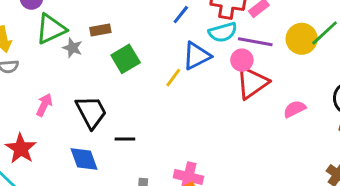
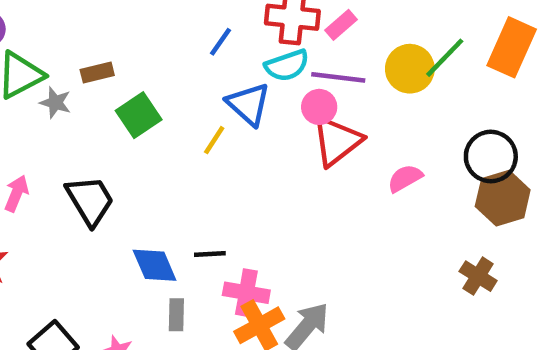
blue triangle: (197, 56) -> (248, 104), turned -48
black line: (125, 139) -> (210, 254), moved
blue diamond: (84, 159) -> (155, 265), moved

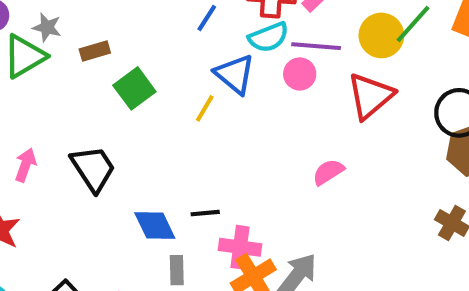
gray star: (55, 103) -> (47, 27), moved
red triangle: (337, 141) -> (370, 96), moved
pink semicircle: (405, 178) -> (328, 172), moved

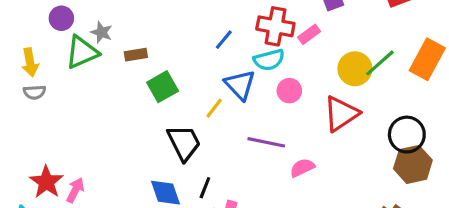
purple line: (316, 46) -> (266, 142), moved
pink arrow: (25, 165) -> (75, 190), moved
black trapezoid: (93, 169) -> (184, 143), moved
black line: (205, 213) -> (205, 188), turned -70

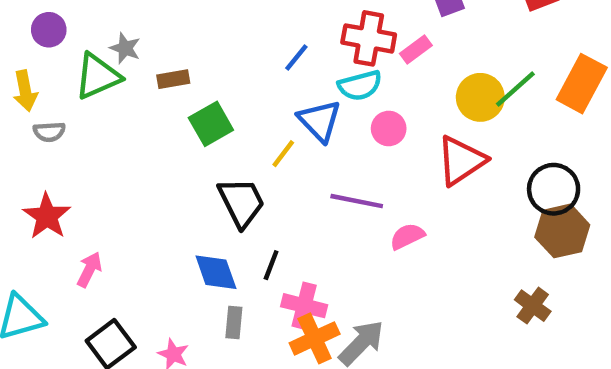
purple circle: (61, 18) -> (49, 30), moved
gray semicircle: (35, 92) -> (49, 132), moved
red star: (46, 182) -> (47, 216), moved

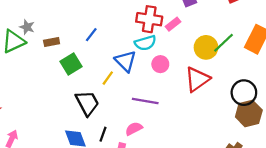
blue line: (296, 58) -> (91, 35), moved
pink semicircle: (407, 236) -> (134, 129), moved

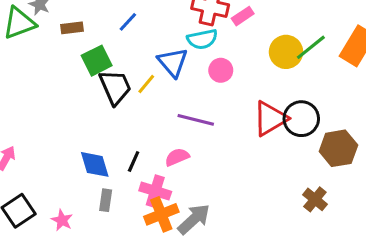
red triangle: (197, 79) -> (270, 119), moved
black circle: (244, 93) -> (301, 119), moved
black trapezoid: (87, 103) -> (115, 87), moved

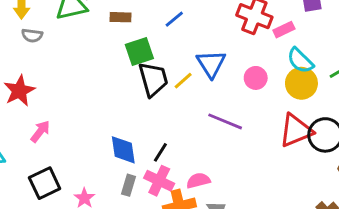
cyan semicircle: (202, 39) -> (300, 61), moved, turned 48
yellow circle: (286, 52) -> (301, 83), moved
pink semicircle: (177, 157) -> (198, 181), moved
pink cross: (155, 191) -> (159, 181), moved

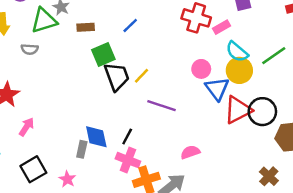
gray semicircle: (32, 35) -> (30, 49), moved
blue triangle: (211, 64) -> (217, 89), moved
purple line: (225, 121) -> (161, 106), moved
pink semicircle: (198, 181) -> (190, 152), moved
gray rectangle: (128, 185) -> (82, 149), moved

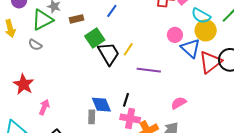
gray semicircle: (30, 49) -> (35, 45), turned 40

